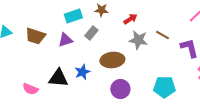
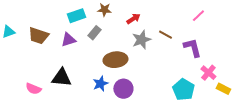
gray star: (138, 40) -> (141, 40), turned -30
blue star: (82, 72) -> (100, 84), moved
cyan pentagon: (164, 87) -> (183, 90), moved, turned 30

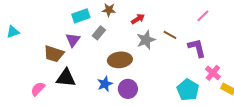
brown trapezoid: (38, 36) -> (54, 54), moved
purple triangle: (68, 40) -> (73, 40), turned -35
pink semicircle: (33, 89) -> (38, 89), turned 112

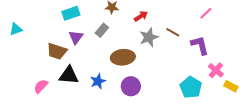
cyan rectangle: (81, 16) -> (71, 13), moved
blue star: (105, 84) -> (98, 81), moved

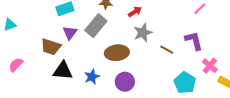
gray rectangle: (102, 30) -> (96, 26), size x1.6
brown line: (173, 32) -> (167, 50), moved
pink semicircle: (41, 86) -> (16, 65), moved

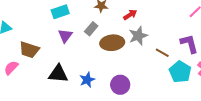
gray rectangle: (96, 26) -> (91, 29), size x0.6
brown trapezoid: (51, 47) -> (29, 50), moved
brown ellipse: (117, 53) -> (112, 43), moved
cyan pentagon: (185, 83) -> (180, 72), moved

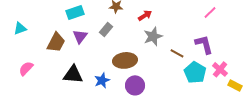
brown ellipse: (112, 43) -> (125, 60), moved
brown trapezoid: (29, 50) -> (56, 42), moved, turned -80

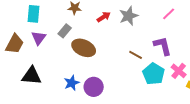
cyan rectangle: (75, 12) -> (34, 14), turned -66
gray star: (153, 36) -> (129, 16), moved
brown ellipse: (125, 60) -> (84, 48), moved, turned 30
blue star: (102, 80) -> (72, 83), moved

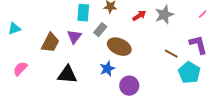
cyan rectangle: (34, 14) -> (83, 13), moved
blue star: (72, 83) -> (107, 69), moved

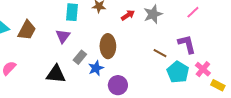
gray rectangle: (100, 30) -> (80, 57), moved
brown trapezoid: (50, 43) -> (27, 30), moved
brown ellipse: (119, 47) -> (108, 46), turned 65

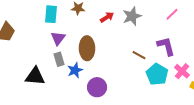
purple triangle: (63, 36) -> (58, 38), moved
gray rectangle: (80, 57) -> (59, 59), turned -56

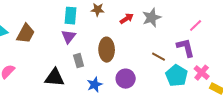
pink line: (172, 14) -> (196, 26), moved
purple triangle: (58, 38) -> (69, 37), moved
blue star: (75, 70) -> (95, 85), moved
purple circle: (97, 87) -> (126, 79), moved

